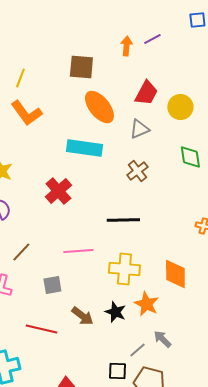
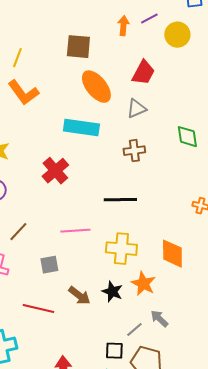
yellow circle: (180, 107) -> (177, 35), moved
brown cross: (137, 171) -> (134, 151), turned 30

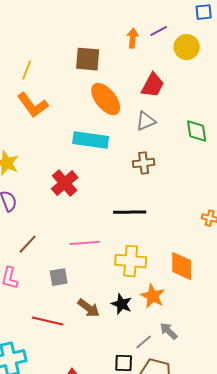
green diamond: (187, 137) -> (197, 131), moved

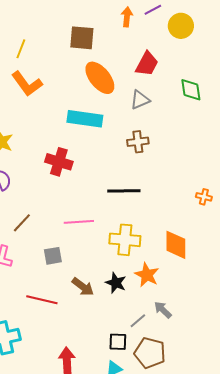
green diamond: (197, 131) -> (191, 90), moved
red cross: (65, 183) -> (59, 162), turned -32

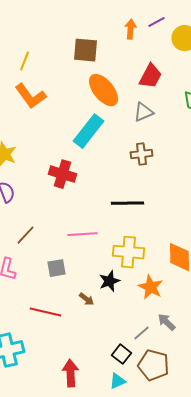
cyan rectangle: (85, 119) -> (88, 131), turned -60
black star: (116, 283) -> (110, 281), moved, turned 30
brown arrow: (83, 287) -> (86, 299), size x0.7
black square: (118, 342) -> (122, 354), turned 36

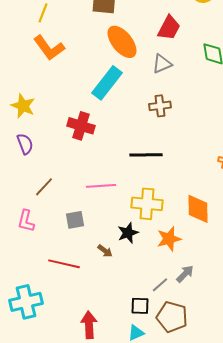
orange star: (150, 287) -> (169, 239), turned 30
gray arrow: (166, 322) -> (185, 274), turned 90
black square: (122, 354) -> (140, 306), turned -36

